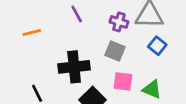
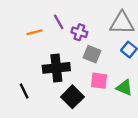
purple cross: (119, 22) -> (79, 32), moved
orange line: (32, 32) -> (34, 32), moved

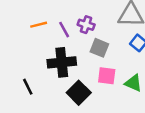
purple line: (59, 22) -> (64, 30), moved

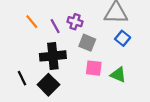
orange line: (39, 25) -> (32, 22), turned 64
black square: (79, 93) -> (48, 85), moved

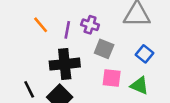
purple line: (55, 26) -> (67, 30), turned 40
blue square: (123, 38) -> (145, 54), moved

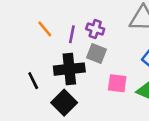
gray square: (104, 49) -> (96, 54), moved
black line: (29, 89) -> (33, 81), moved

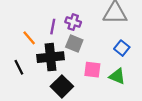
orange line: (45, 29) -> (29, 38), moved
black square: (64, 103) -> (62, 86), moved

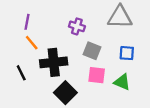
purple line: (53, 27) -> (27, 22), moved
gray square: (74, 44) -> (92, 51), moved
blue square: (122, 48) -> (127, 53), turned -35

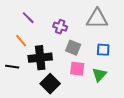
purple line: (27, 22) -> (28, 18), moved, turned -56
black line: (21, 73) -> (12, 67), turned -56
green triangle: (122, 82) -> (99, 75), turned 49

